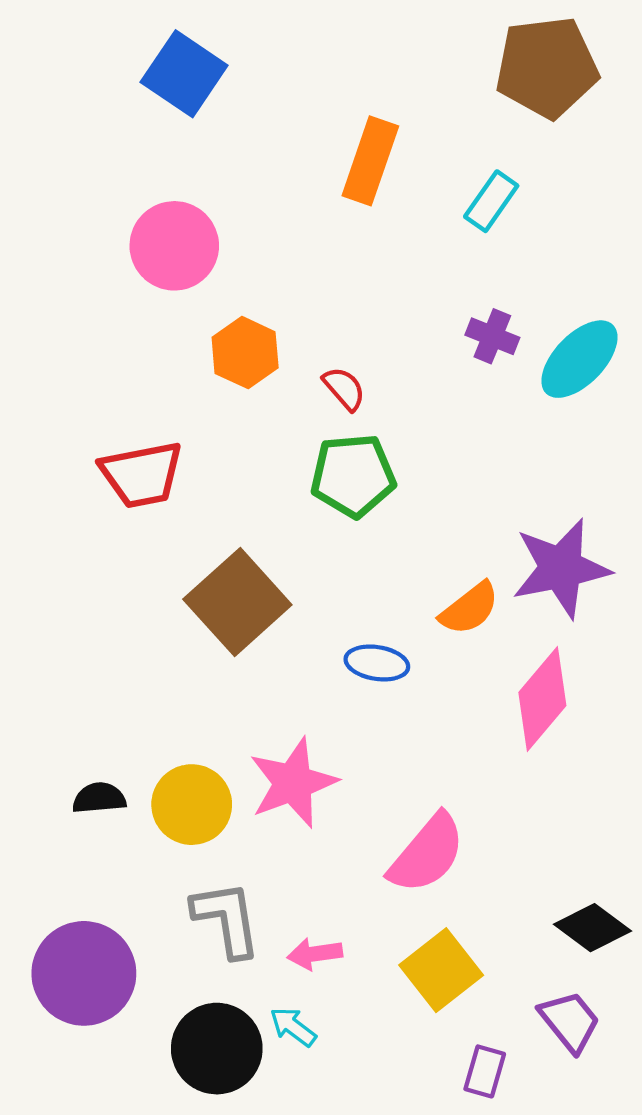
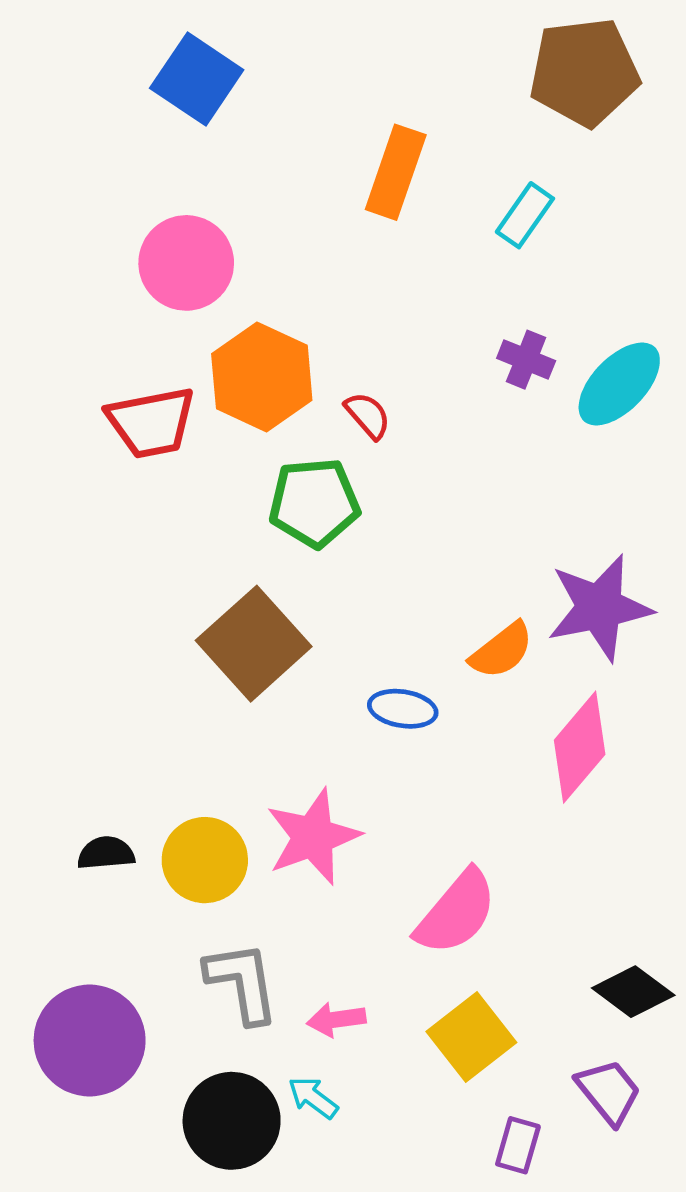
orange hexagon: (245, 353) -> (262, 377), size x1.4
red trapezoid: (142, 475) -> (151, 422), moved
green pentagon: (353, 476) -> (314, 503), moved

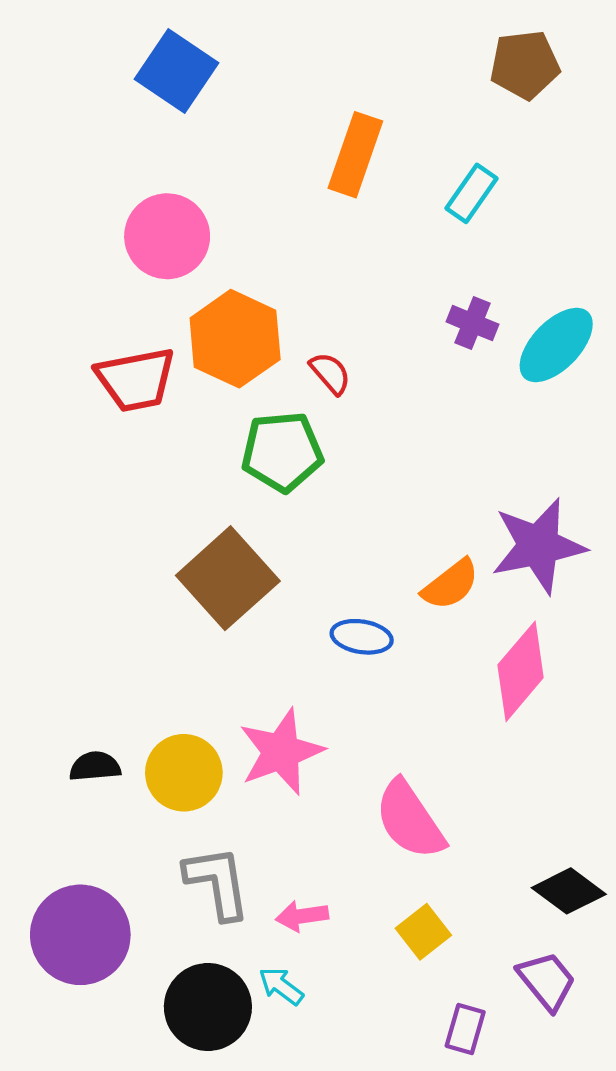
brown pentagon: (584, 72) -> (525, 65), size x0.7
pink semicircle: (456, 912) -> (410, 820), turned 106
yellow square: (471, 1037) -> (423, 932), size x0.7

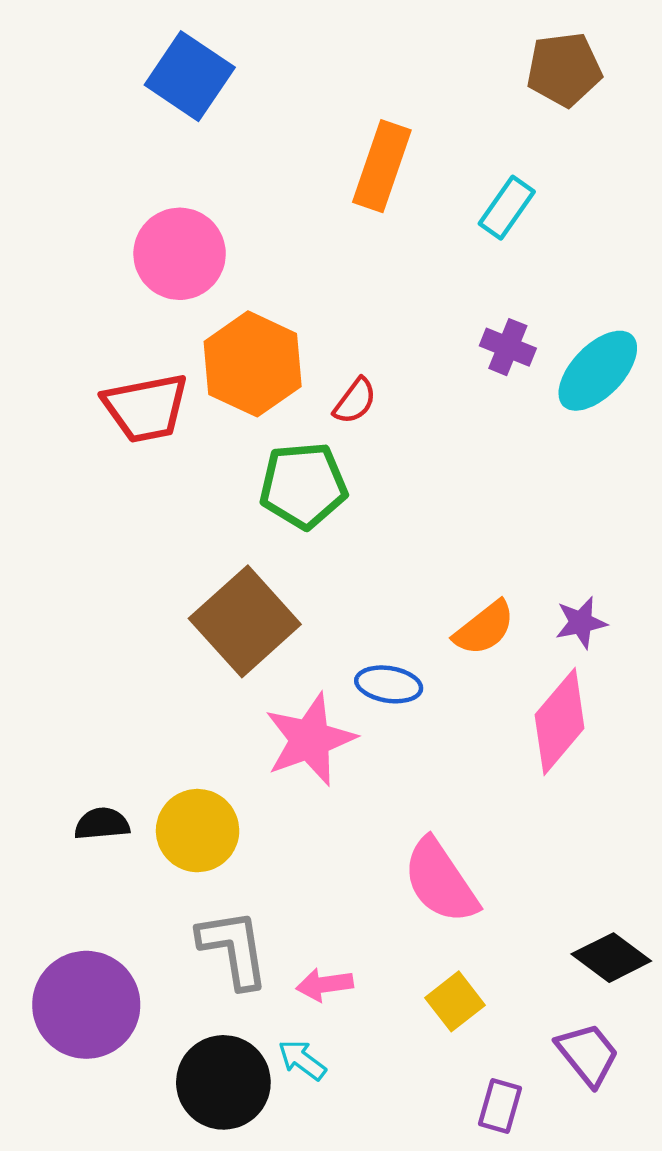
red semicircle: (330, 373) -> (355, 401), turned 78
purple star: (538, 546) -> (581, 623), moved, size x0.5
pink star: (281, 752) -> (310, 739), moved

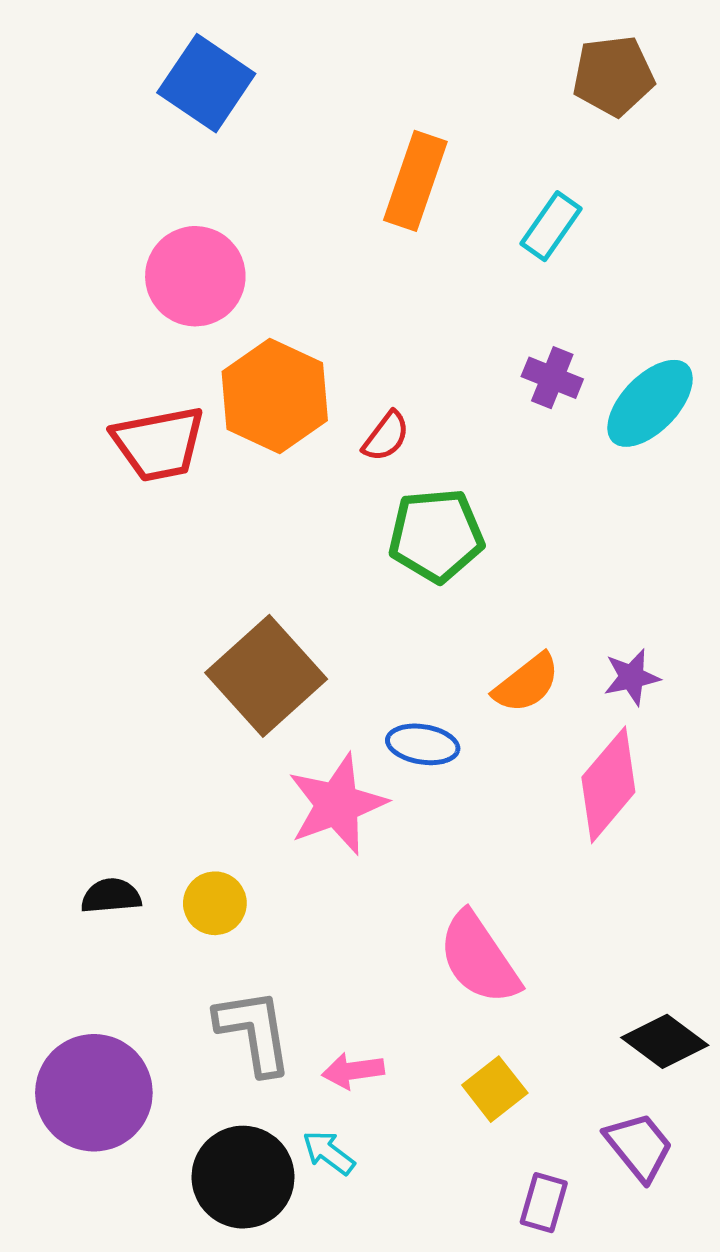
green pentagon: (303, 485) -> (436, 535), moved
yellow circle: (198, 831) -> (215, 903), size x0.7

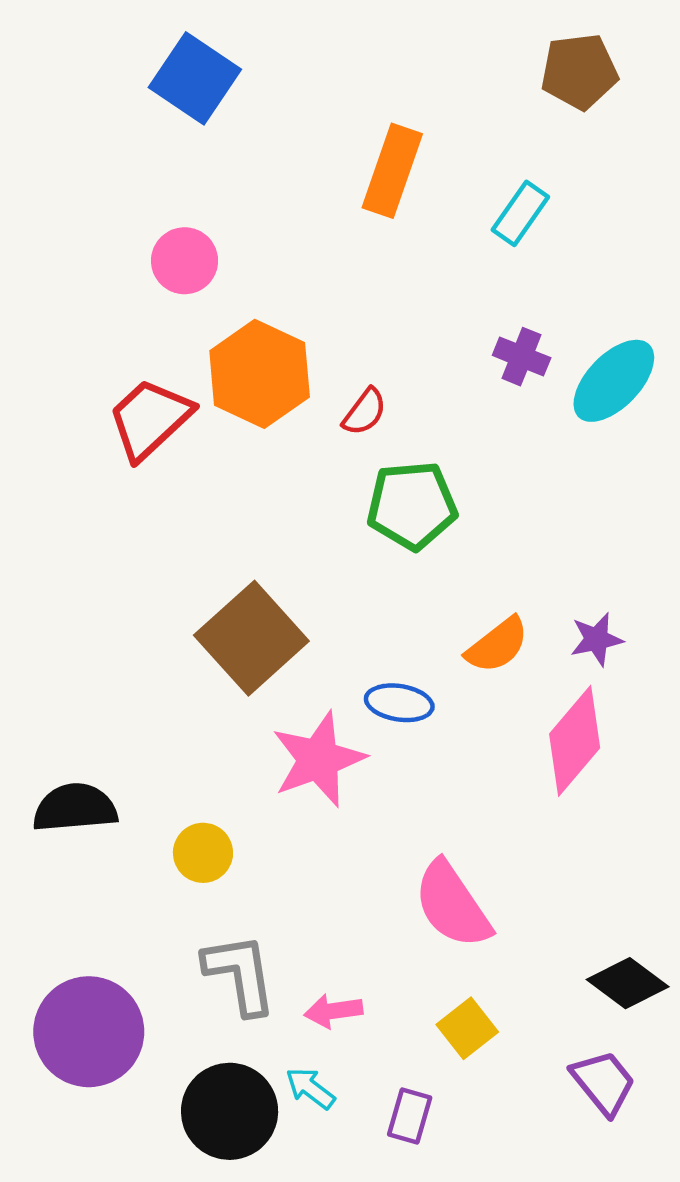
pink circle: (195, 276) -> (185, 261), size x0.7
red trapezoid: (159, 444) -> (150, 419), turned 148
black semicircle: (111, 896) -> (75, 808), moved, size x1.5
purple rectangle: (544, 1203) -> (410, 1116), moved

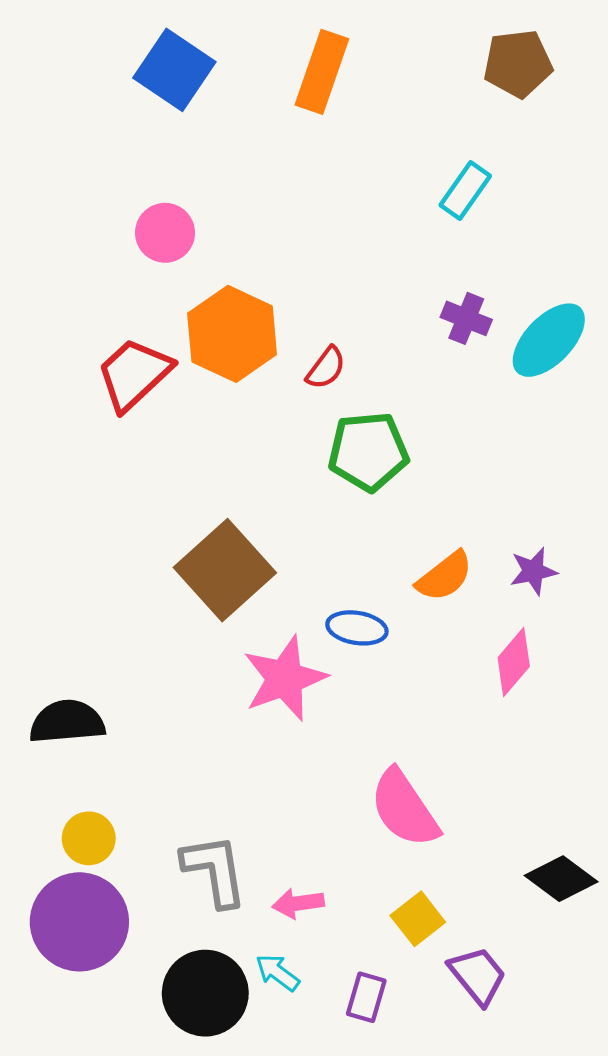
orange rectangle: (392, 171) -> (322, 72), moved
pink diamond: (575, 741) -> (514, 662), size x0.7
yellow circle: (203, 853) -> (89, 838), moved
purple trapezoid: (603, 1082) -> (478, 976), moved

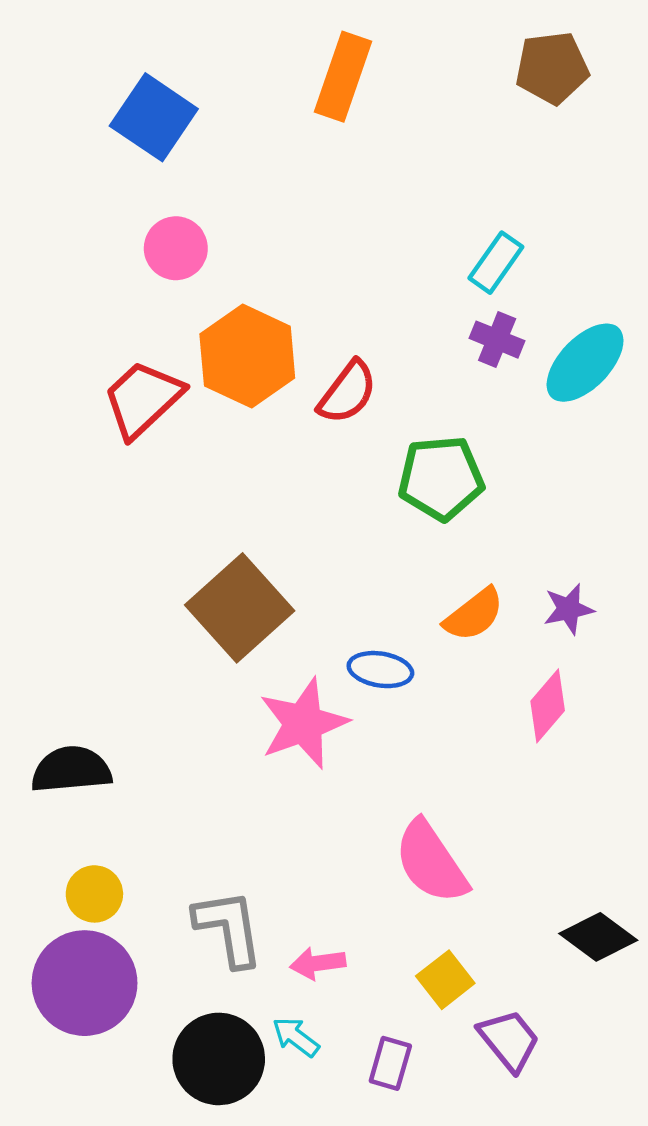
blue square: (174, 70) -> (154, 117), moved
cyan rectangle: (465, 191) -> (496, 263), moved
red semicircle: (326, 368) -> (347, 392), size x1.4
green pentagon: (368, 452) -> (441, 478), moved

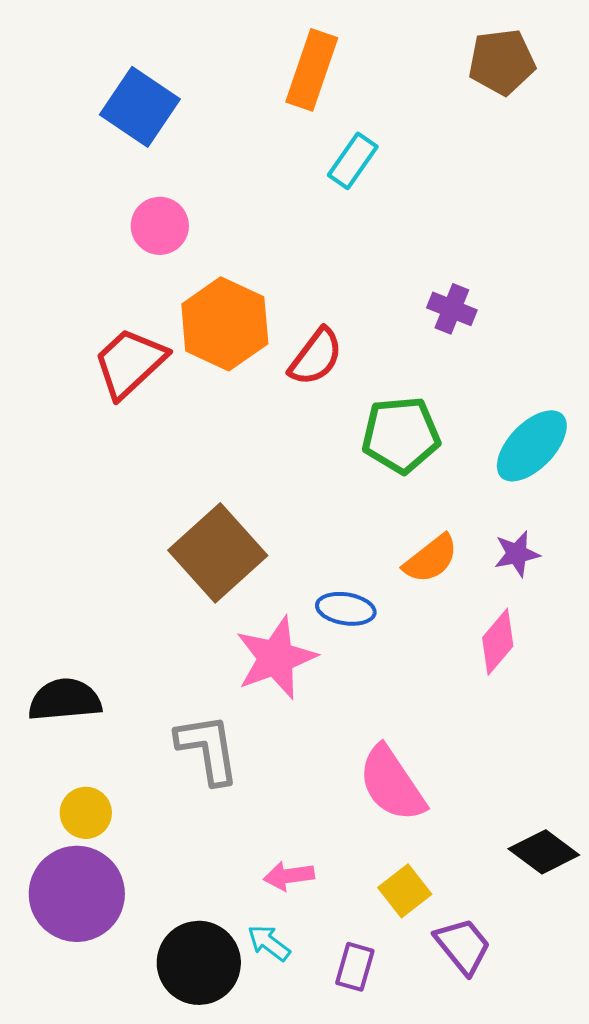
cyan rectangle: (496, 263) -> (353, 161), moved
cyan ellipse: (585, 363) -> (532, 446), moved
gray L-shape: (229, 928) -> (208, 749), moved

